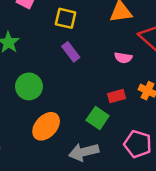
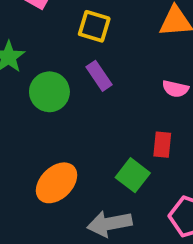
green circle: (29, 86) -> (49, 92), moved
red rectangle: (116, 96) -> (162, 145), turned -72

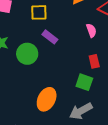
pink semicircle: (175, 89) -> (91, 30), turned -104

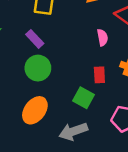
purple rectangle: (50, 37) -> (35, 39), moved
green circle: (27, 54) -> (38, 68), moved

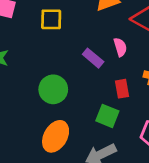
purple rectangle: (35, 39) -> (93, 58), moved

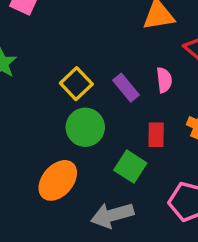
yellow square: (51, 19) -> (76, 84), moved, turned 35
green circle: (53, 89) -> (85, 127), moved

